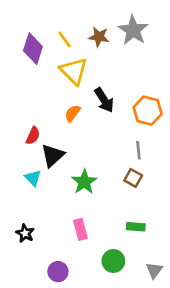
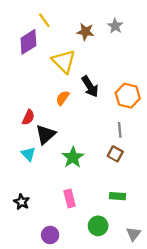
gray star: (133, 30) -> (115, 26), size x0.6
yellow line: (65, 39) -> (44, 20), moved
purple diamond: (33, 49) -> (28, 42), turned 40

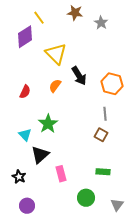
brown star: (85, 32) -> (75, 13), moved
red semicircle: (28, 117) -> (25, 92), moved
black triangle: (46, 134) -> (40, 155), moved
green star: (73, 157) -> (48, 124), moved
purple circle: (50, 235) -> (27, 206), moved

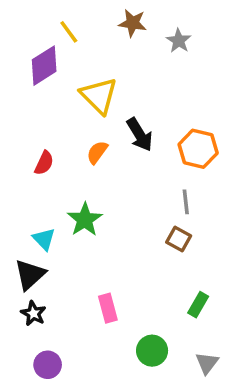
black triangle: (40, 155) -> (30, 274), moved
green rectangle: (103, 172) -> (198, 305), moved, turned -64

